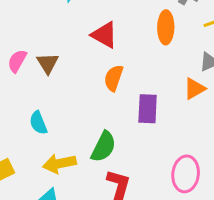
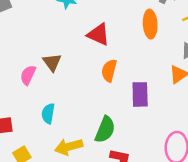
pink semicircle: (17, 61) -> (28, 75), moved
cyan semicircle: (38, 123) -> (48, 114), turned 36

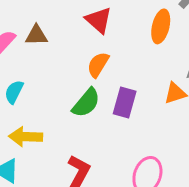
brown triangle: (52, 62) -> (36, 35), turned 48
green semicircle: (105, 130) -> (86, 103), moved

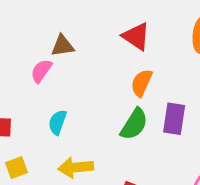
brown triangle: (36, 35) -> (63, 46), moved

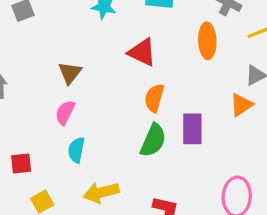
brown triangle: (63, 46) -> (70, 73), turned -35
pink semicircle: (41, 71) -> (65, 112), moved

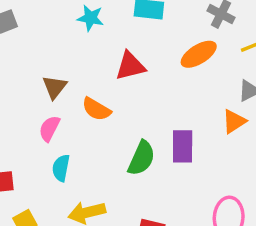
orange ellipse: (207, 41) -> (199, 54), turned 60
red triangle: (142, 52) -> (130, 66), turned -40
orange semicircle: (154, 98) -> (96, 109), moved, turned -76

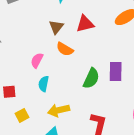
brown triangle: (55, 87) -> (56, 27), moved

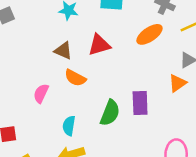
brown triangle: (56, 27) -> (63, 51), turned -42
cyan semicircle: (44, 84) -> (69, 126), moved

